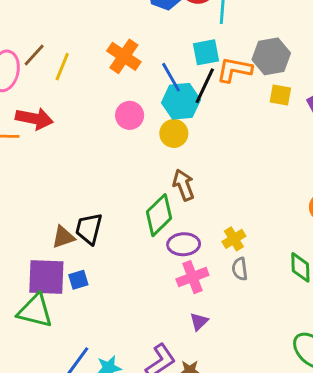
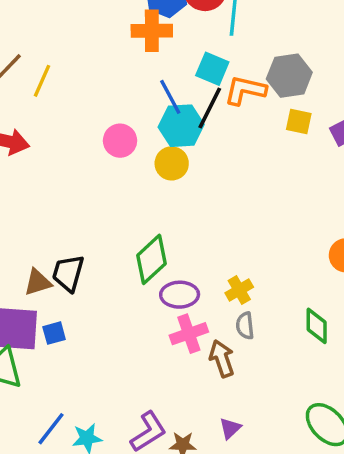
cyan square: (206, 52) -> (212, 69), turned 32
orange cross: (124, 56) -> (152, 31), moved, turned -36
brown arrow: (184, 185) -> (222, 359), moved
purple triangle: (199, 322) -> (230, 428), moved

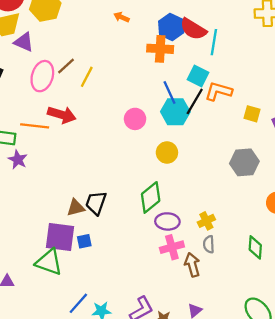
gray hexagon: (289, 76) -> (244, 162), moved
yellow circle: (172, 163) -> (167, 152), moved

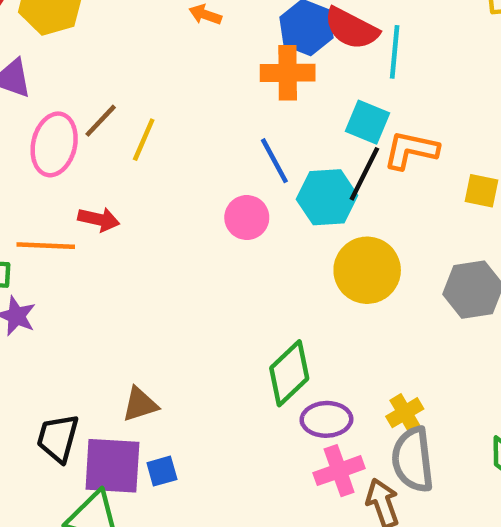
blue line: (169, 93) -> (274, 161), moved
red arrow: (62, 115) -> (99, 219), size x0.7
yellow circle: (167, 152) -> (367, 270), moved, size x1.5
black trapezoid: (96, 203) -> (58, 438), moved
gray semicircle: (209, 244) -> (413, 460), size x1.8

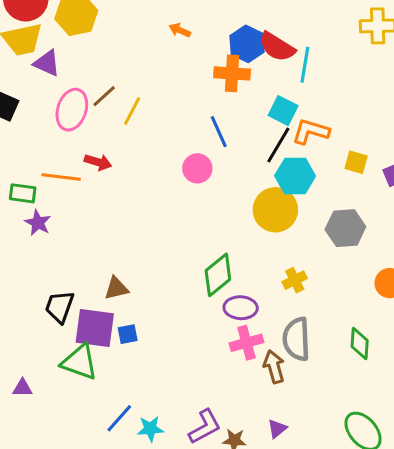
cyan hexagon: (327, 197) -> (295, 176), moved
yellow cross: (405, 413) -> (295, 280), moved

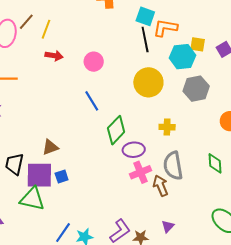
blue line: (219, 132) -> (92, 101), moved
black line: (278, 145) -> (145, 39), turned -35
red arrow: (98, 162) -> (54, 56), moved
cyan hexagon: (295, 176) -> (183, 57), moved
yellow cross: (295, 280) -> (167, 127), turned 35

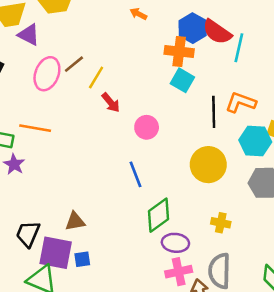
cyan square: (145, 16) -> (182, 80), moved
red arrow: (54, 56) -> (111, 103), moved, turned 30

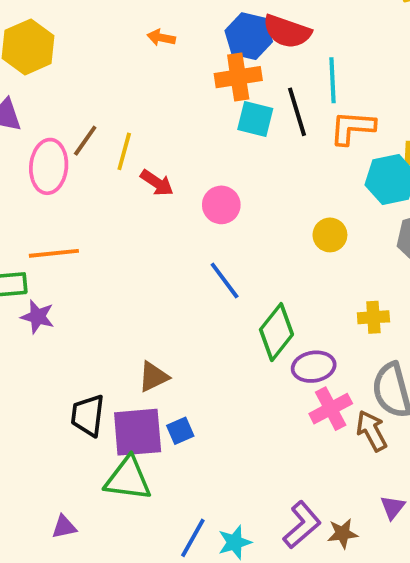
cyan line: (239, 48) -> (333, 80), moved
black line: (214, 112) -> (297, 112), moved
yellow circle: (208, 165) -> (330, 235), size x0.6

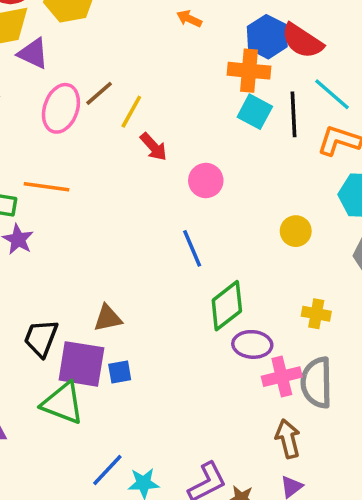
cyan line: (333, 80) -> (332, 94), turned -60
pink cross: (331, 409) -> (282, 377), moved
brown arrow: (372, 431) -> (288, 439), moved

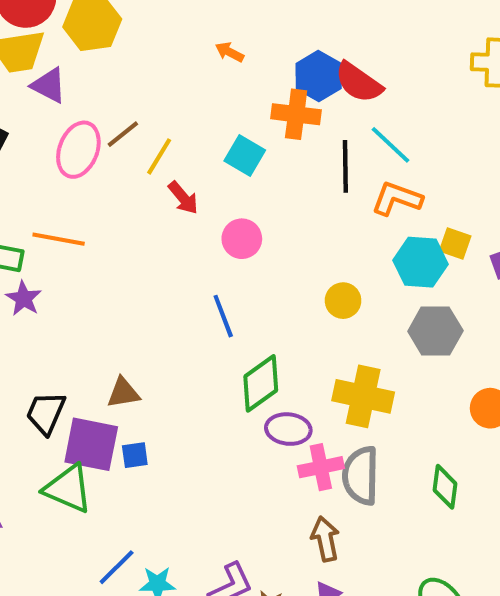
cyan square: (255, 112) -> (245, 156), moved
yellow cross: (316, 314) -> (363, 396), size x1.8

